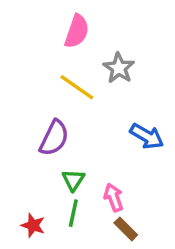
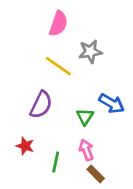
gray star: (119, 68) -> (90, 52), turned 30
green triangle: (73, 180) -> (85, 117), moved
red star: (33, 225) -> (25, 146), moved

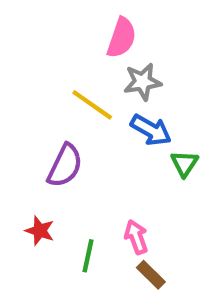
pink semicircle: (58, 24) -> (122, 38), moved
blue arrow: (112, 103) -> (151, 130), moved
green triangle: (85, 117) -> (184, 164), moved

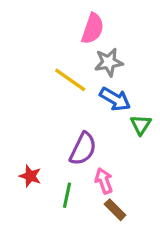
purple semicircle: (65, 166) -> (83, 149), moved

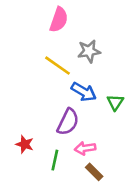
pink semicircle: (93, 29) -> (59, 20), moved
blue arrow: (115, 99) -> (84, 92), moved
pink arrow: (104, 181) -> (85, 148), turned -78

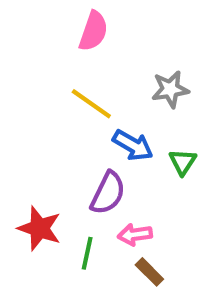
gray star: (89, 51) -> (170, 89), moved
red star: (25, 144) -> (39, 228), size x1.5

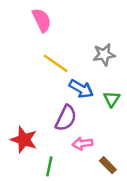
pink semicircle: (93, 31) -> (42, 20), moved, turned -45
green line: (87, 253) -> (49, 166), moved
brown rectangle: (149, 272) -> (108, 165), moved

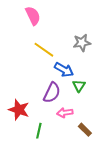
green triangle: (112, 99) -> (79, 86), moved

